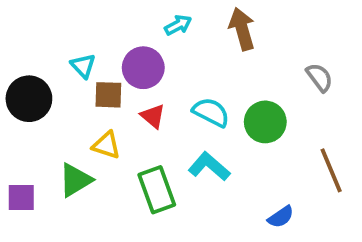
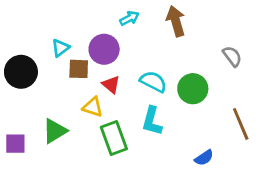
cyan triangle: (83, 66) -> (60, 48), turned 36
yellow triangle: (106, 145) -> (93, 107), moved
cyan L-shape: (209, 167) -> (152, 121), turned -116

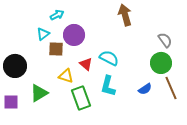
cyan arrow: (129, 18) -> (57, 15), moved
black circle: (21, 72) -> (15, 66), moved
red triangle: (111, 84) -> (86, 64), moved
green circle: (193, 89) -> (161, 63), moved
blue semicircle: (204, 158) -> (145, 89), moved

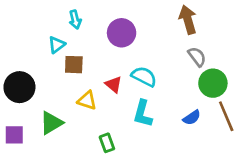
cyan arrow: (57, 15) -> (75, 20), turned 104
brown arrow: (125, 15) -> (188, 20), moved
purple circle: (74, 35) -> (122, 33), moved
gray semicircle: (165, 40) -> (197, 57), moved
green rectangle: (81, 98) -> (107, 143), moved, size x0.6

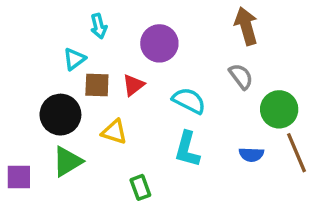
gray semicircle: (197, 57) -> (241, 76), moved
red triangle: (114, 84) -> (133, 85), moved, turned 42
black circle: (19, 87) -> (60, 115), moved
blue semicircle: (192, 118) -> (251, 154), turned 36

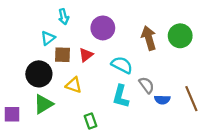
brown arrow: (246, 26) -> (149, 38), moved
gray semicircle: (241, 76) -> (147, 85), moved
green circle: (279, 109) -> (180, 36), moved

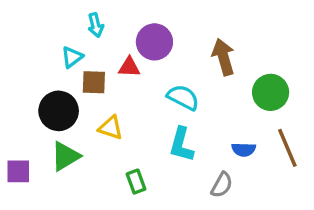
green circle: (180, 36) -> (271, 92), moved
red triangle: (86, 55) -> (129, 67), moved, turned 40
gray semicircle: (147, 85) -> (222, 185), moved, turned 66

